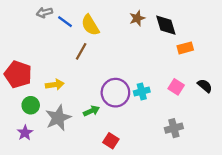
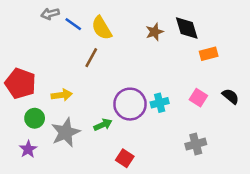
brown star: (137, 18) -> (154, 32), moved

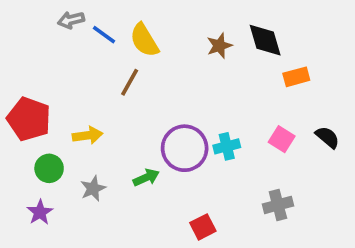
gray star: (66, 132) -> (93, 189), size x0.6
red square: (125, 158) -> (203, 227), moved, turned 30

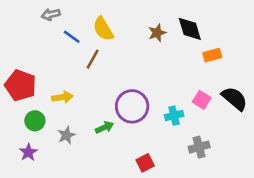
blue line: (104, 35) -> (72, 37), moved
black semicircle: (327, 137) -> (234, 98), size x1.5
cyan cross: (227, 146) -> (174, 116), moved

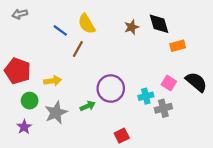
gray arrow: (51, 14) -> (20, 14), moved
gray star: (66, 135) -> (56, 113), size x1.5
gray cross: (199, 147) -> (163, 108), moved

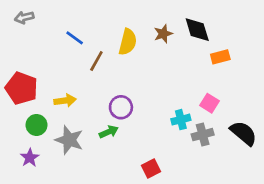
yellow semicircle: (87, 24) -> (128, 42), moved, turned -135
black semicircle: (196, 82) -> (243, 133), moved
purple circle: (111, 88) -> (121, 107), moved, size x0.7
gray star: (56, 113) -> (69, 140), turned -30

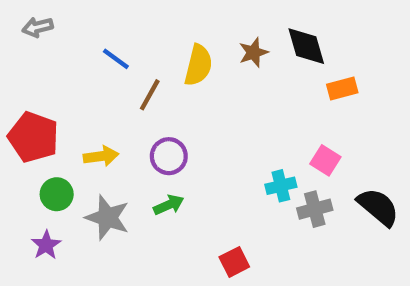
purple circle: (121, 107) -> (169, 156), moved

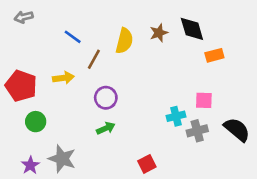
yellow arrow: (101, 156) -> (63, 78), moved
pink square: (325, 160) -> (204, 100), turned -30
gray star: (107, 218) -> (62, 159), moved
purple star: (46, 245) -> (30, 165), moved

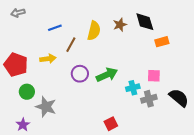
blue line: (73, 37) -> (55, 28), turned -56
green arrow: (106, 128) -> (107, 75), moved, size x1.5
gray star: (62, 159) -> (46, 107), moved

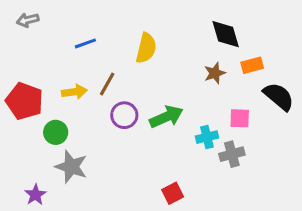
brown star: (120, 25) -> (215, 73), moved
brown line: (71, 45) -> (107, 84), moved
green circle: (27, 92) -> (56, 132), moved
black semicircle: (179, 98) -> (279, 96), moved

